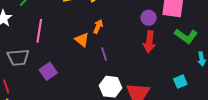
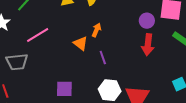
pink line: (39, 31) -> (38, 35), turned 50
purple square: (48, 71) -> (64, 89), moved, turned 36

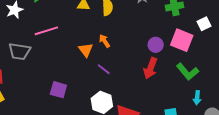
orange arrow: (96, 30) -> (105, 41), turned -72
purple line: (103, 58) -> (104, 69), turned -48

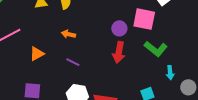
orange arrow: (105, 41) -> (68, 34), turned -32
orange triangle: (86, 50) -> (37, 54), moved, turned 49

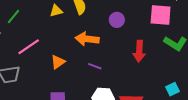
purple circle: (119, 28) -> (117, 20), moved
orange arrow: (68, 34) -> (87, 39), size x1.6

